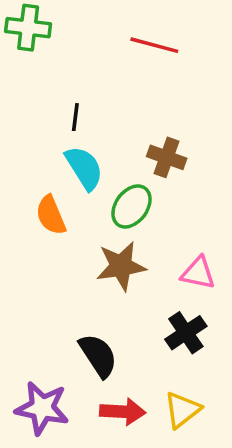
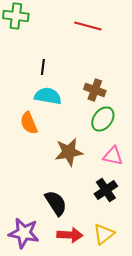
cyan semicircle: (84, 168) -> (48, 96), turned -48
green ellipse: (131, 206) -> (103, 119), moved

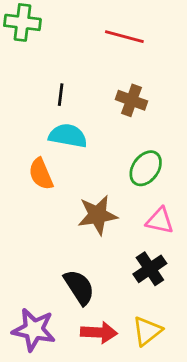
brown cross: (95, 90) -> (131, 100), moved

